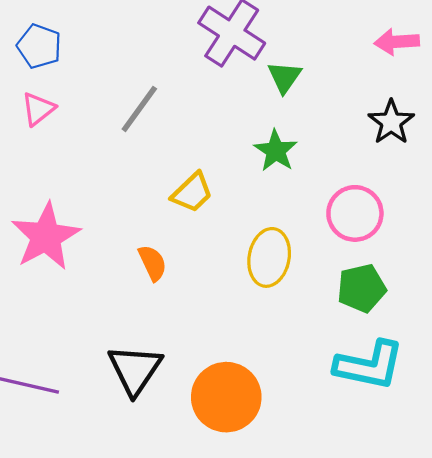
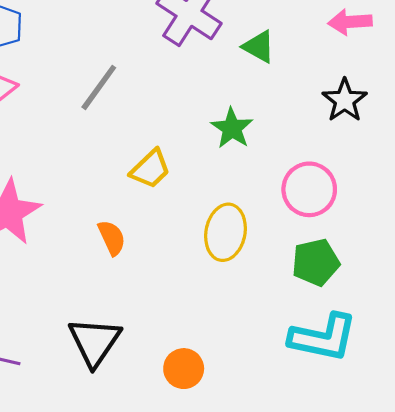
green triangle: (285, 77) -> (259, 47), moved, turned -36
orange circle: (226, 397) -> (184, 369), size x0.6

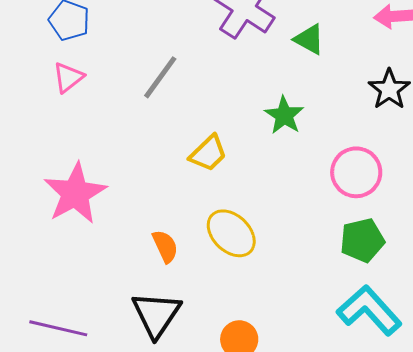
yellow ellipse: (225, 232) -> (231, 233), moved, turned -57
orange semicircle: (112, 238) -> (165, 246), moved
cyan L-shape: (323, 337) -> (369, 310), turned -144

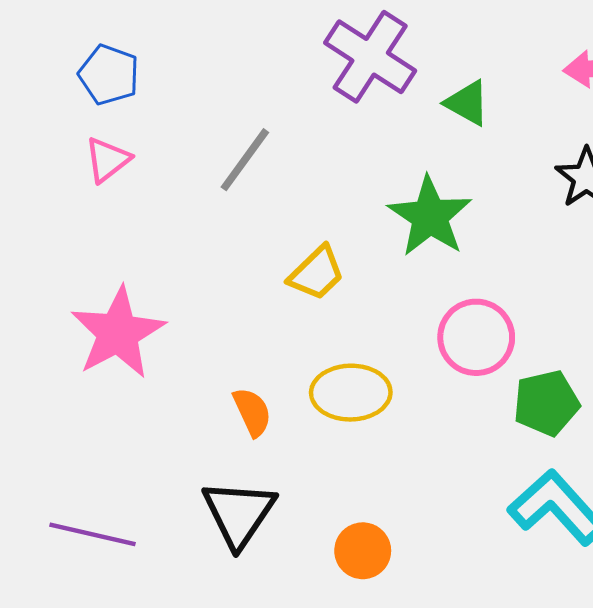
green star: (284, 115) -> (430, 216), size x1.4
pink circle: (356, 172) -> (476, 337), moved
yellow ellipse: (231, 233) -> (351, 393), turned -45

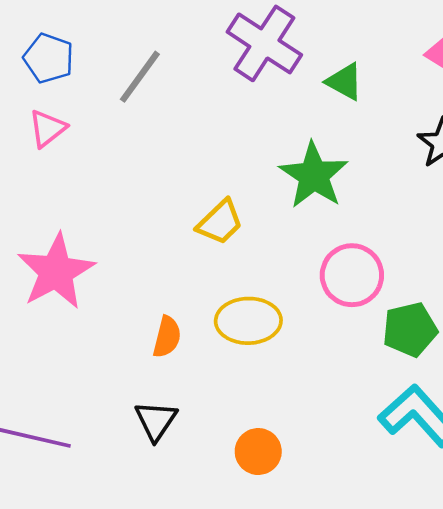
gray line: (245, 160) -> (140, 77), moved
orange semicircle: (252, 412) -> (167, 337), turned 39
black triangle: (239, 513) -> (156, 421), size x0.7

